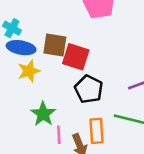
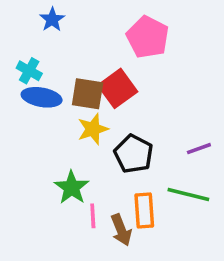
red square: (76, 57) -> (118, 88), moved, turned 36
yellow star: (29, 71) -> (93, 129), moved

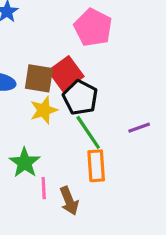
black pentagon: (134, 154) -> (80, 97), moved
green line: (188, 195) -> (88, 132), moved, turned 42
orange rectangle: (144, 210) -> (96, 166), moved

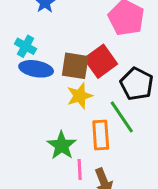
black pentagon: (80, 97) -> (137, 84), moved
orange rectangle: (96, 166) -> (101, 135), moved

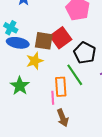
yellow star: (80, 96) -> (35, 61), moved
green star: (62, 145) -> (20, 86), moved
pink line: (80, 170) -> (53, 98), moved

